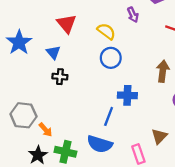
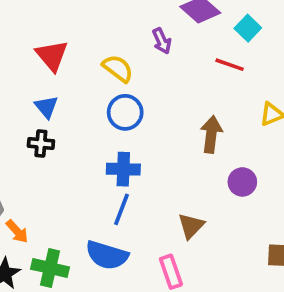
blue triangle: (53, 52) -> (46, 107), moved
blue cross: (127, 95) -> (123, 169), moved
brown triangle: (159, 136) -> (191, 226), moved

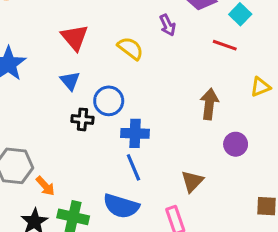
blue circle: (125, 112) -> (109, 101), moved
black cross: (41, 143) -> (82, 119), moved
blue line: (121, 209) -> (133, 167), turned -44

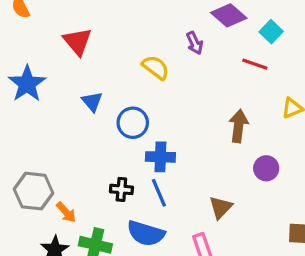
red triangle: (75, 37) -> (77, 41), moved
black cross: (82, 119) -> (121, 189), moved

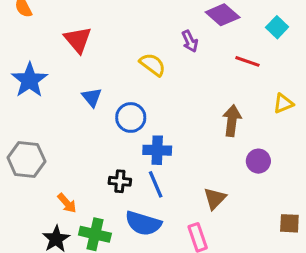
cyan square: (271, 32) -> (277, 27), moved
gray hexagon: (34, 191) -> (26, 160), moved

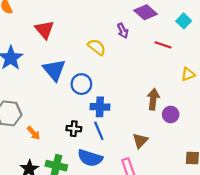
blue triangle: (92, 97) -> (54, 70), size x1.6
brown arrow: (232, 121) -> (153, 99), moved
orange arrow: (67, 203) -> (34, 133), moved

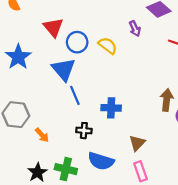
blue circle: (81, 84) -> (77, 42), moved
blue line: (99, 131) -> (75, 95), moved
brown triangle: (140, 141) -> (137, 143), moved

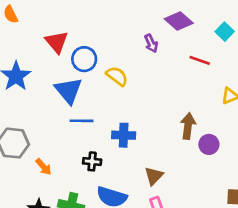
yellow semicircle: (108, 46) -> (117, 76), moved
blue line: (75, 95) -> (82, 121), turned -66

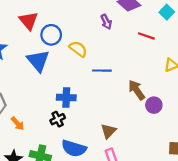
blue line: (82, 121) -> (102, 71), moved
brown arrow: (188, 126) -> (137, 90), turned -42
blue cross: (124, 135) -> (66, 98), moved
black cross: (92, 161) -> (58, 119), turned -32

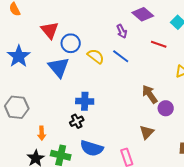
blue line: (102, 71) -> (121, 56), moved, turned 36
orange arrow: (18, 123) -> (42, 133), moved, turned 40
brown triangle: (108, 131) -> (147, 132), moved

